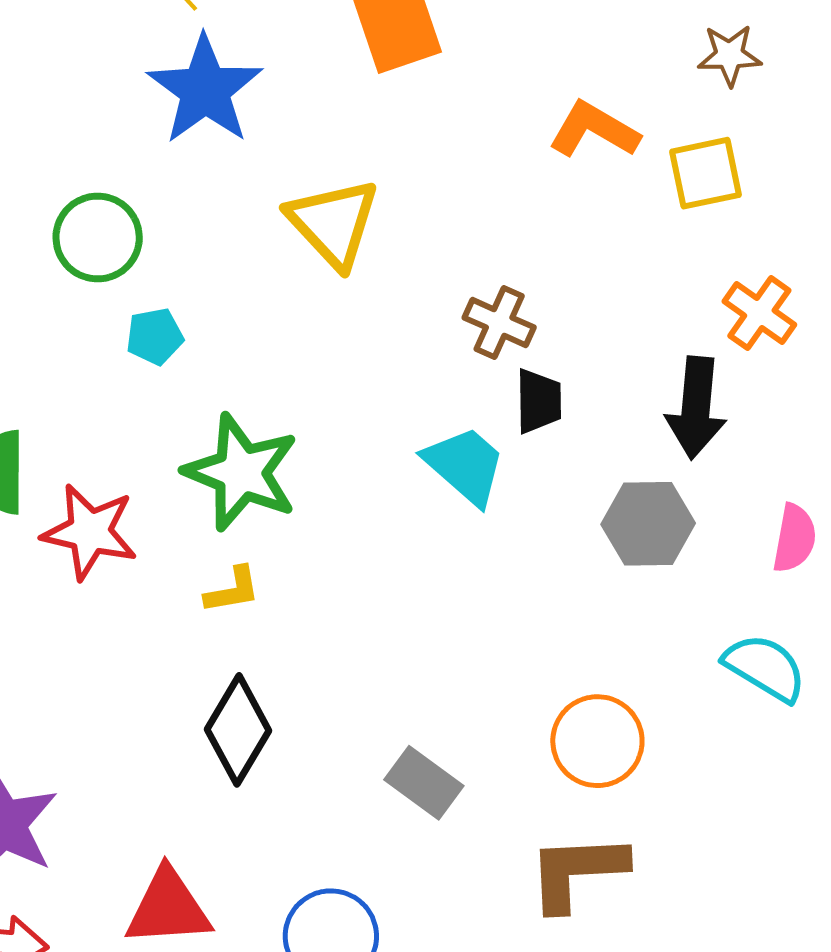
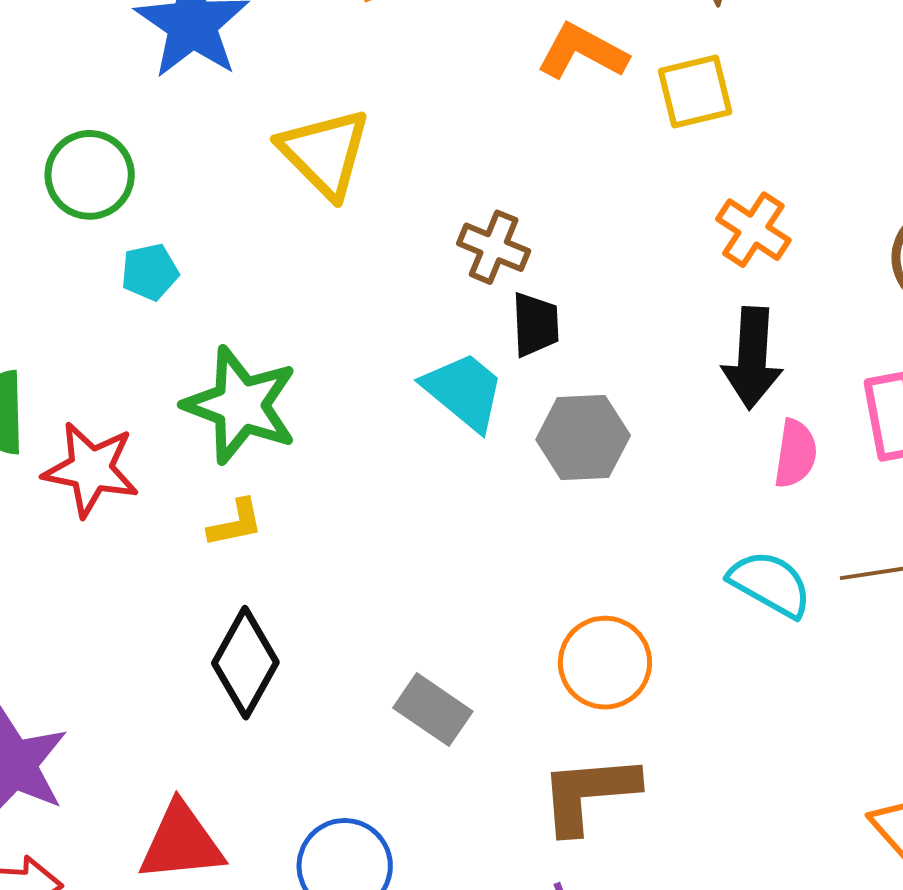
black arrow: (696, 408) -> (752, 358), moved
gray hexagon: (648, 524) -> (583, 437), moved

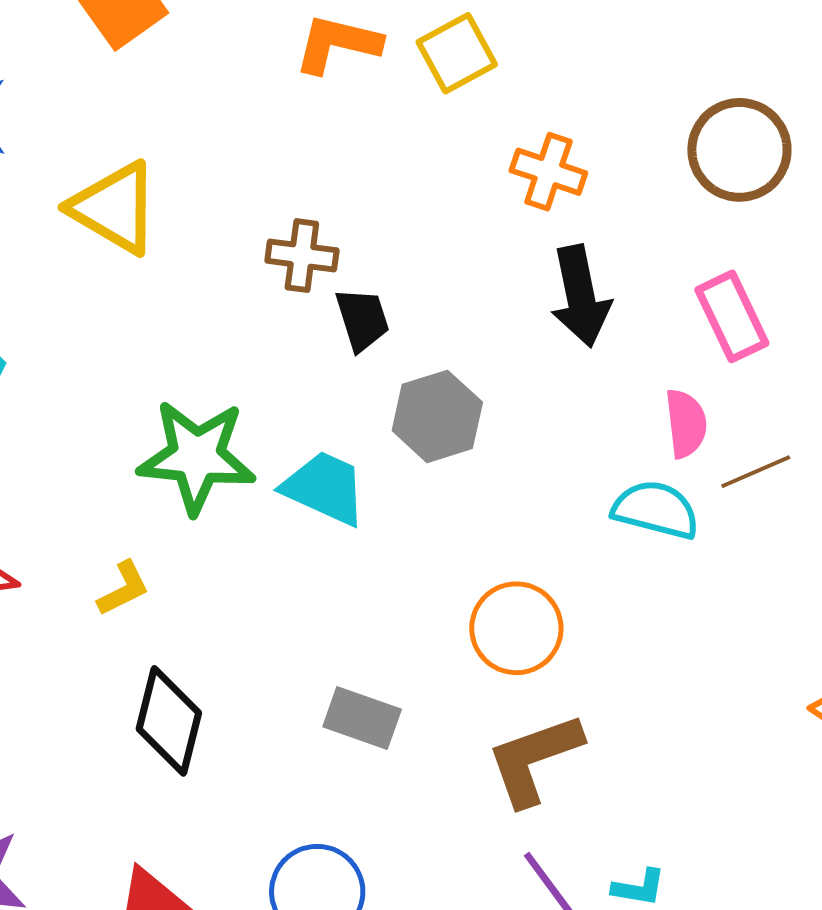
cyan trapezoid: (464, 391) -> (325, 488), moved
green star: (241, 405) -> (197, 457), moved
pink semicircle: (796, 454) -> (686, 423), moved

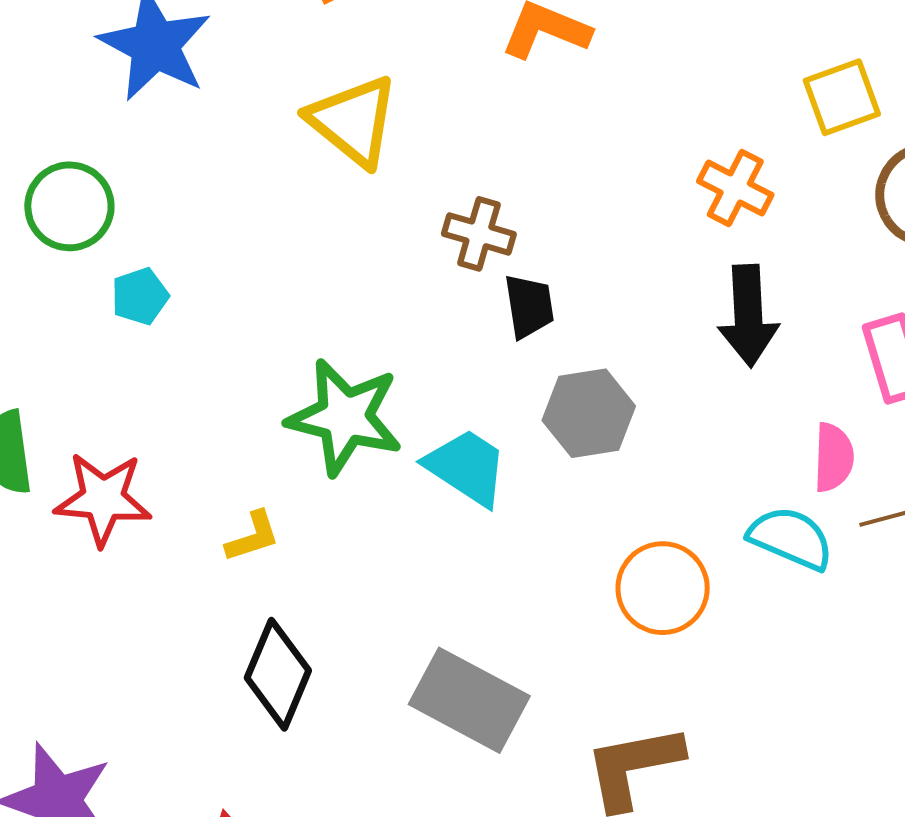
yellow square: (457, 53) -> (842, 97), moved
yellow triangle: (114, 208) -> (353, 121), moved
orange circle: (516, 628) -> (663, 588), moved
gray rectangle: (362, 718) -> (469, 700), size x1.5

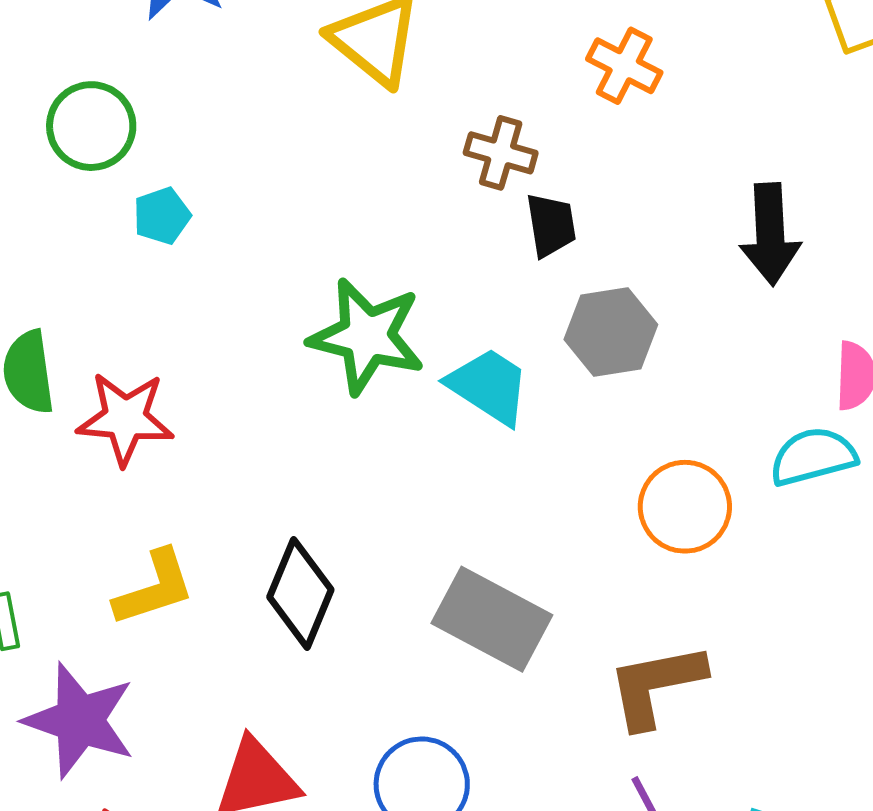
orange cross: (735, 188) -> (624, 66), moved
yellow L-shape: (253, 537) -> (154, 588), moved, size x1.5
cyan semicircle: (791, 538) -> (813, 456), turned -38

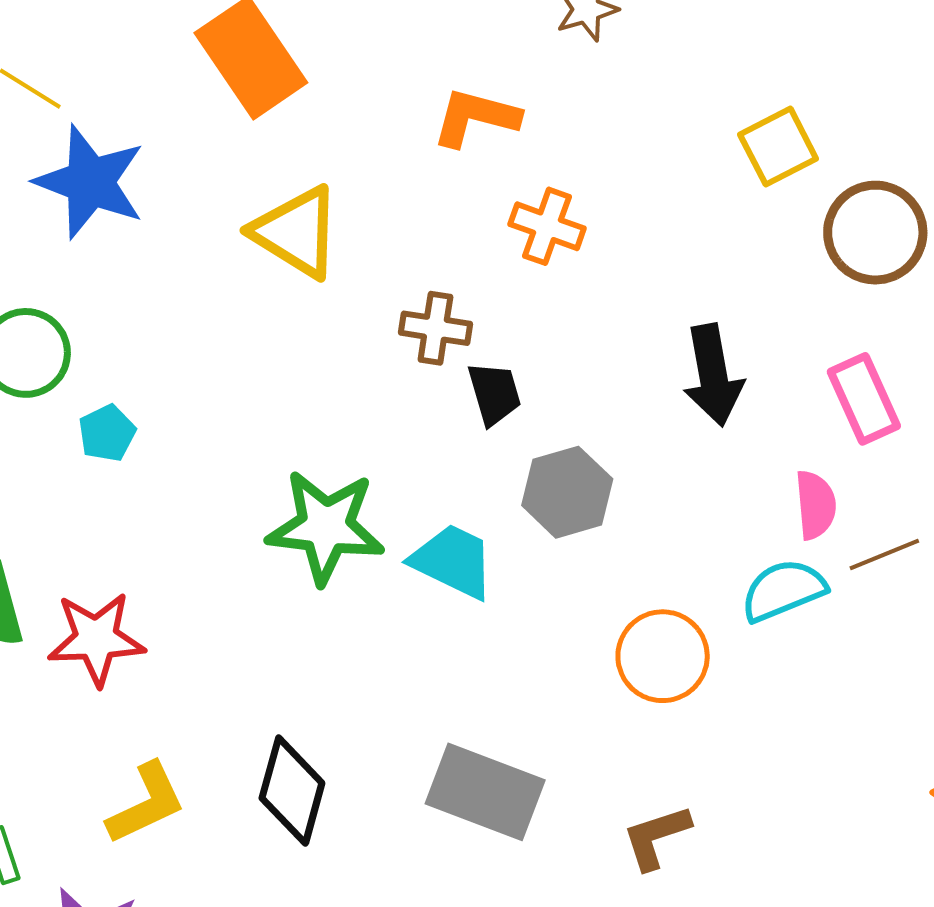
brown L-shape: (656, 685) -> (656, 837), size x0.7

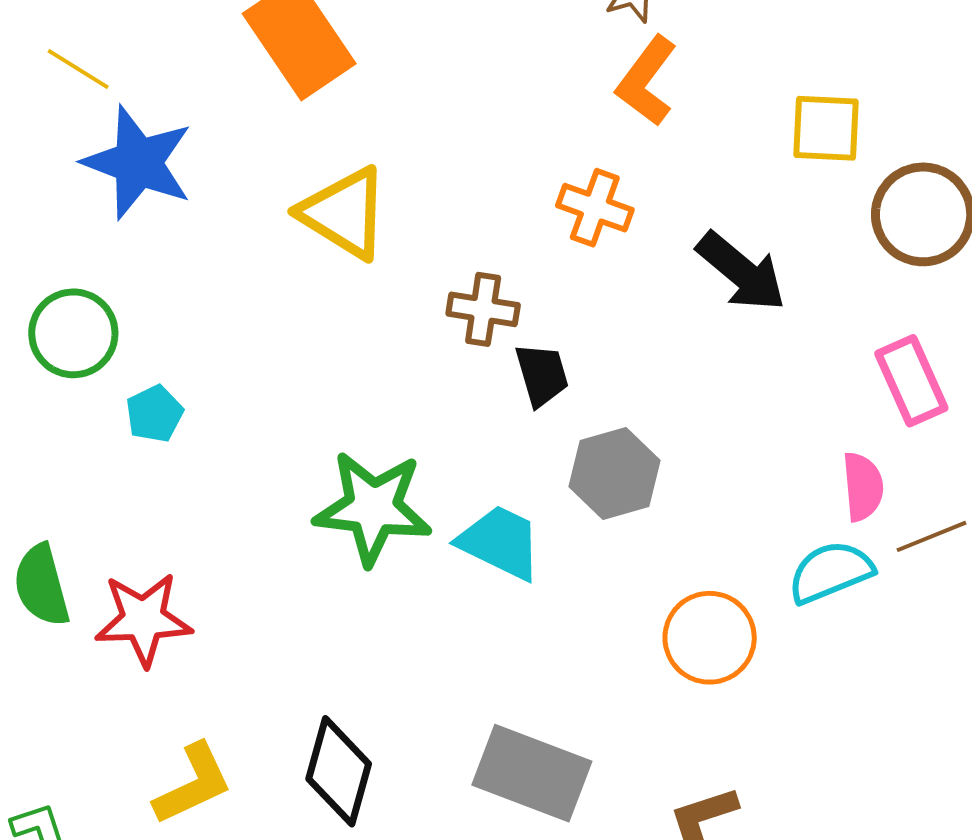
orange L-shape: (476, 117) -> (647, 81), moved, turned -68
yellow square: (778, 147) -> (826, 128), turned 30
black arrow: (713, 375) -> (741, 272), moved, turned -40

